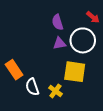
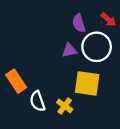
purple semicircle: (57, 22) -> (79, 23), moved

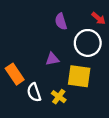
purple semicircle: (79, 23) -> (61, 21), moved
purple triangle: (69, 50) -> (52, 59), moved

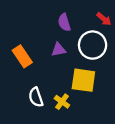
purple triangle: (52, 59) -> (59, 50), moved
orange rectangle: (15, 74) -> (22, 56), moved

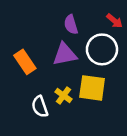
purple triangle: (59, 50) -> (65, 54), size x1.5
yellow cross: (62, 102) -> (63, 95), moved

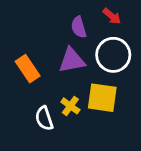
red arrow: (114, 21) -> (112, 16), moved

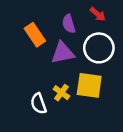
orange rectangle: (28, 69) -> (35, 35), moved

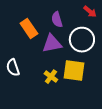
red arrow: (98, 14) -> (90, 12), moved
white semicircle: (38, 103) -> (13, 68), moved

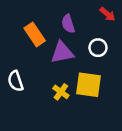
white circle: (82, 40) -> (98, 48), size x0.6

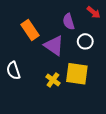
purple semicircle: (68, 24) -> (69, 22), moved
purple triangle: (62, 52) -> (54, 46), turned 45

